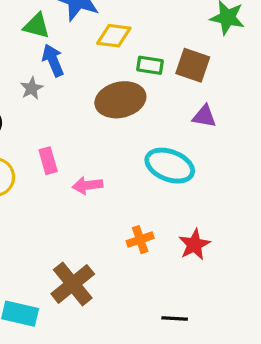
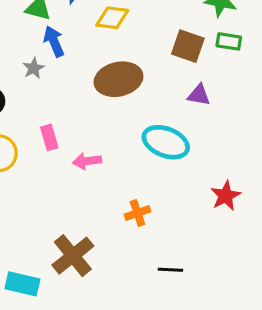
green rectangle: (150, 65) -> (229, 41), moved
red star: (194, 245) -> (226, 196), moved
black line: (175, 318) -> (170, 270), moved

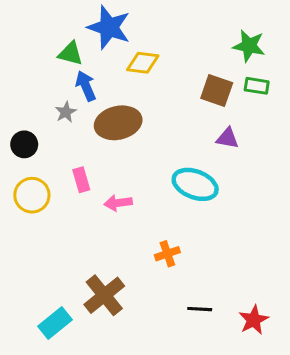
brown ellipse: (119, 79) -> (118, 123), moved
red star: (226, 196) -> (254, 320), moved
cyan rectangle: (22, 284) -> (55, 323), turned -52

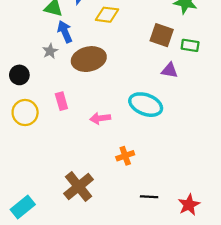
green rectangle: (257, 86) -> (190, 45), moved
pink arrow: (118, 203) -> (100, 118), moved
cyan rectangle: (55, 323) -> (23, 207), moved

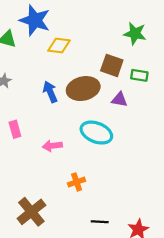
blue arrow: (65, 32) -> (50, 92), moved
brown ellipse: (89, 59) -> (83, 89), moved

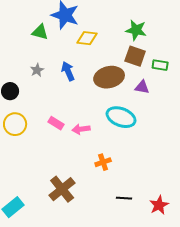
green star: (135, 33) -> (136, 30), moved
blue arrow: (50, 92) -> (68, 71), moved
pink rectangle: (15, 129) -> (56, 123), moved, turned -42

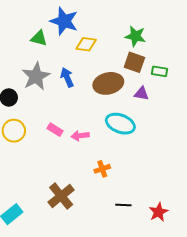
gray star: (37, 70) -> (36, 76), size x2.0

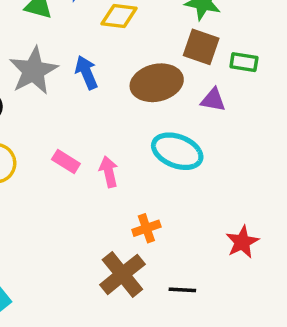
pink arrow: (80, 136) -> (109, 172), turned 84
brown cross: (61, 196) -> (122, 274), moved
red star: (159, 212) -> (242, 242), moved

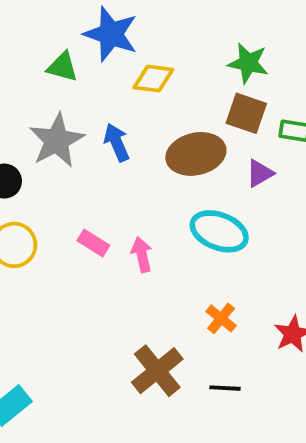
purple triangle: (213, 100) -> (260, 173), turned -40
orange cross: (146, 228) -> (221, 318), moved, turned -32

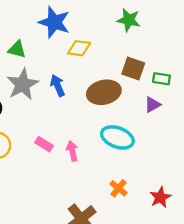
green star: (248, 63) -> (129, 20), moved
green triangle: (62, 67) -> (17, 49), moved
purple triangle: (260, 173) -> (152, 105), moved

